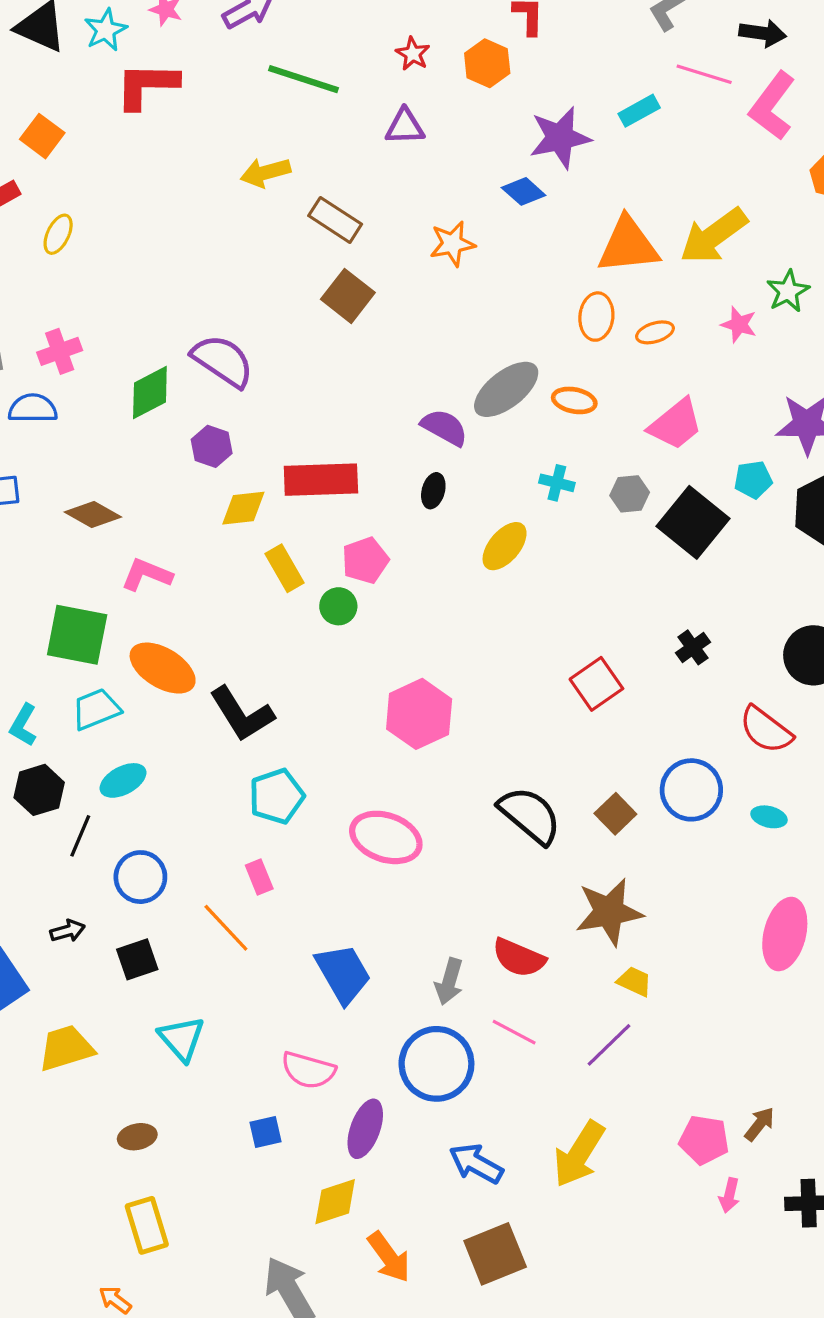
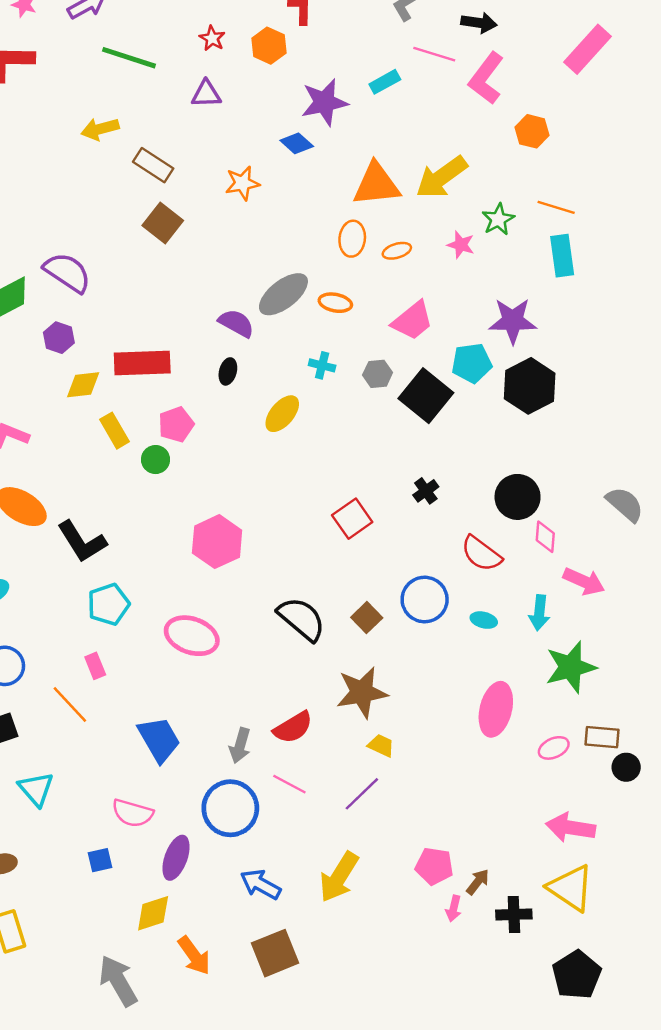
cyan pentagon: (753, 480) -> (472, 363), size x1.4
red semicircle: (519, 958) -> (293, 727), turned -54
brown arrow: (759, 1124) -> (478, 882), moved

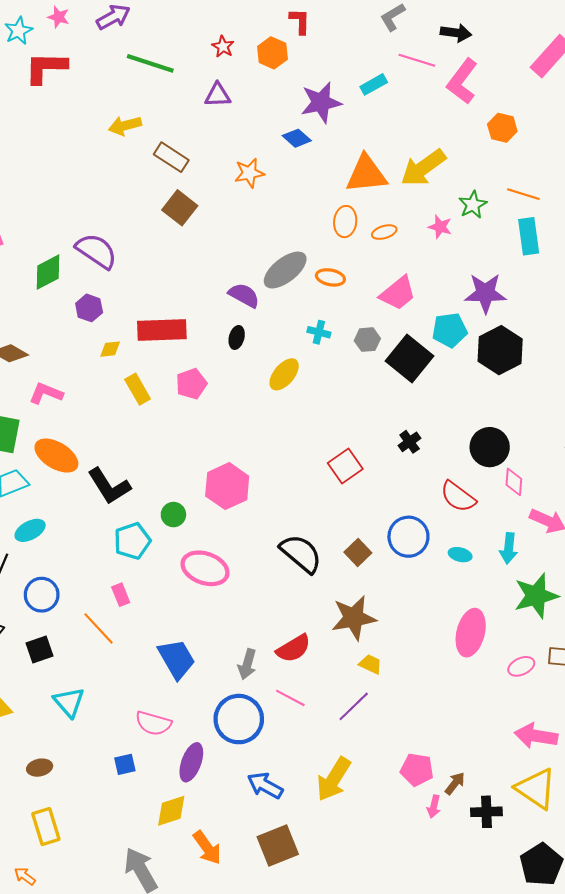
yellow diamond: (83, 385) -> (110, 349), size x0.7
green circle: (156, 460) -> (173, 515), moved

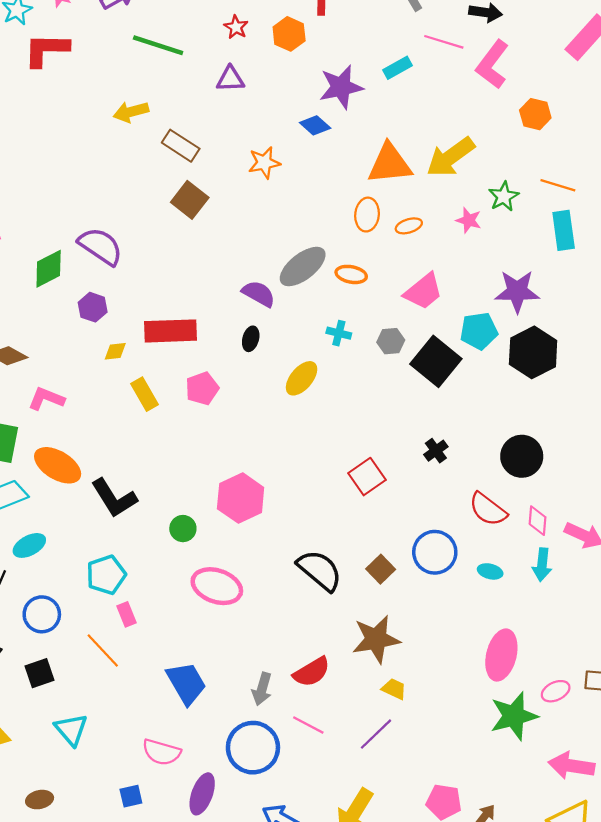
pink diamond: (514, 482) -> (538, 521), moved
cyan pentagon: (132, 541) -> (106, 575), moved
green star: (536, 596) -> (514, 716), moved

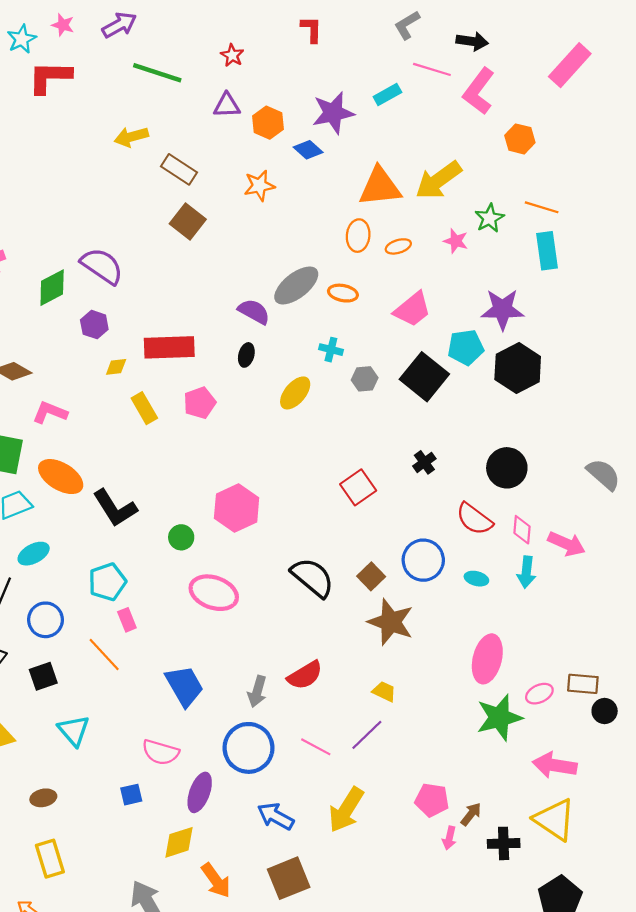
orange hexagon: (289, 34) -> (268, 123), moved
gray hexagon: (391, 341) -> (365, 379), moved
brown star: (376, 639) -> (391, 622), moved, turned 30
pink line: (308, 725) -> (316, 747), moved

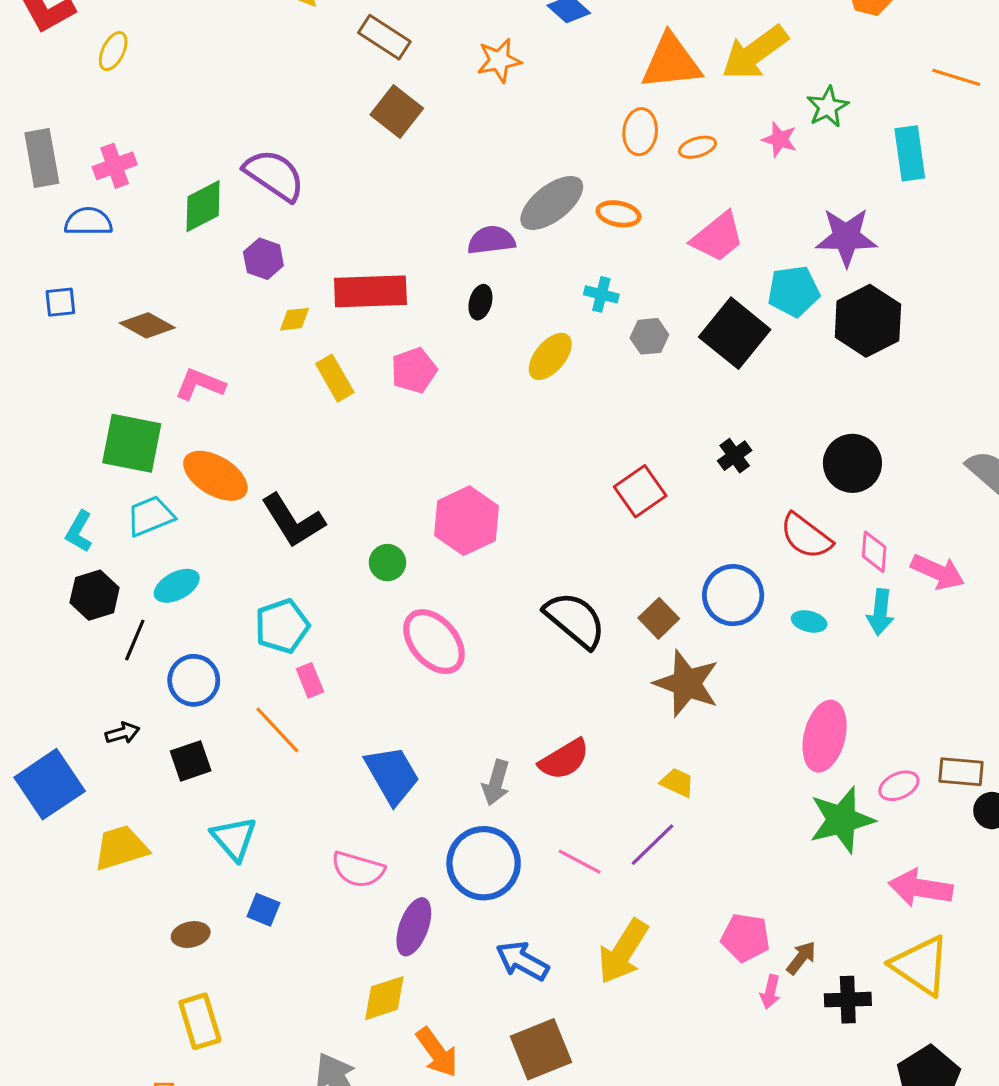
orange line: (542, 207) -> (956, 77), moved
purple semicircle: (254, 312) -> (491, 240), turned -36
pink ellipse: (214, 593) -> (434, 642), turned 30
blue square: (131, 795) -> (263, 910), moved, turned 35

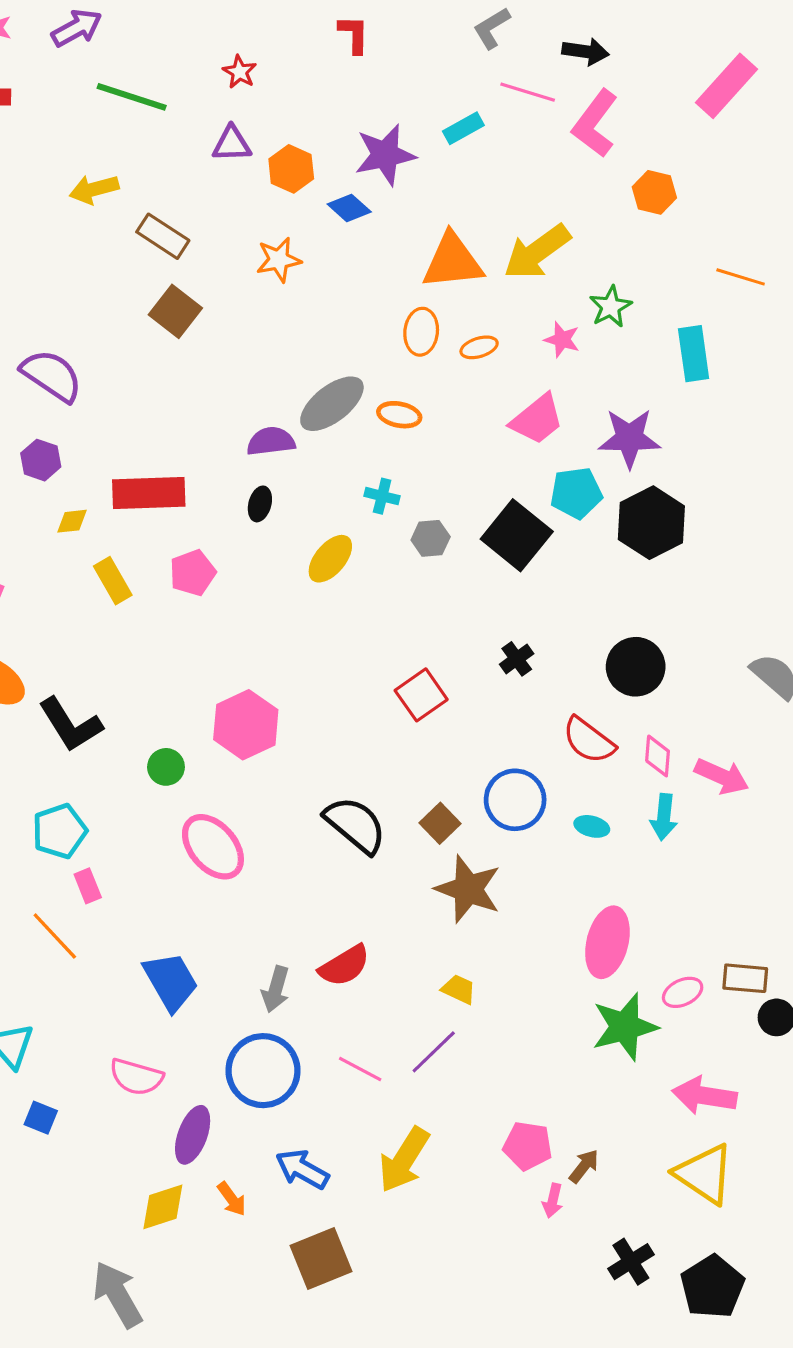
pink trapezoid: (718, 237) -> (537, 419), moved
black cross: (848, 1000) -> (631, 1262), moved, turned -30
orange arrow: (437, 1052) -> (232, 1199), moved, size x0.7

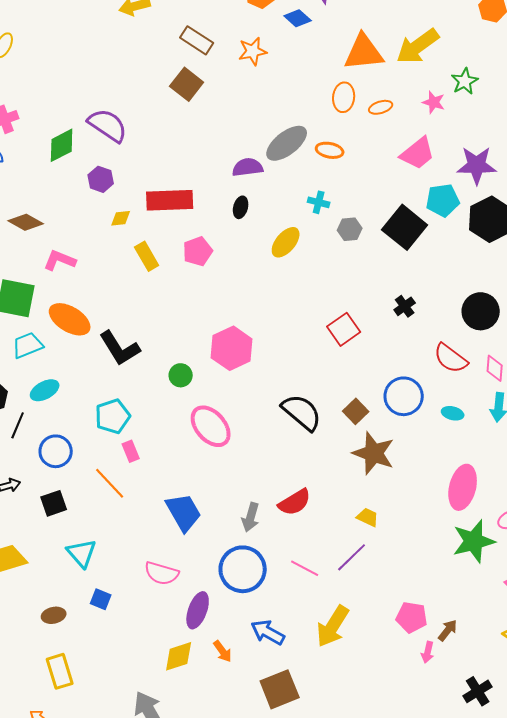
brown rectangle: (163, 236) -> (197, 40), moved

